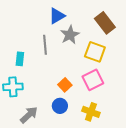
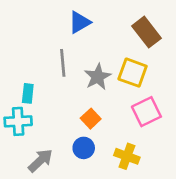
gray star: (70, 35) -> (98, 77), moved
cyan rectangle: (20, 59) -> (28, 93), moved
pink square: (93, 80) -> (146, 112), moved

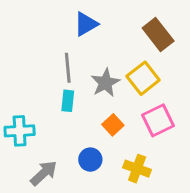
yellow square: (133, 73) -> (143, 78), turned 32
cyan rectangle: (28, 93) -> (68, 101), moved
orange square: (91, 119) -> (113, 125), moved

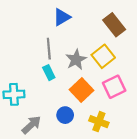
cyan rectangle: (68, 101) -> (49, 73), turned -32
orange square: (113, 125) -> (81, 90), size x1.5

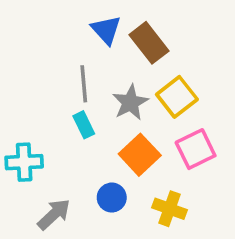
blue triangle: (62, 17) -> (106, 30), turned -42
brown rectangle: (114, 25) -> (149, 43), moved

